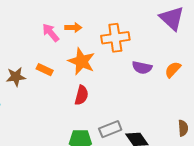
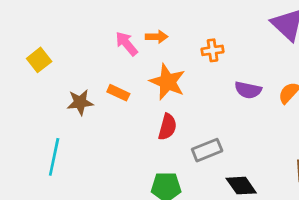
orange cross: (115, 38) -> (213, 50), size x0.6
gray rectangle: (110, 129) -> (207, 150), moved

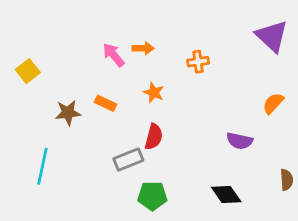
orange star: (167, 82) -> (154, 93), size x0.6
purple semicircle: (248, 90) -> (240, 141), moved
gray rectangle: (207, 150) -> (128, 160), moved

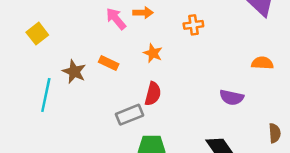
orange semicircle: (273, 103) -> (262, 63), turned 50
brown star: (68, 113) -> (74, 72), turned 30
cyan line: (42, 166) -> (46, 95), moved

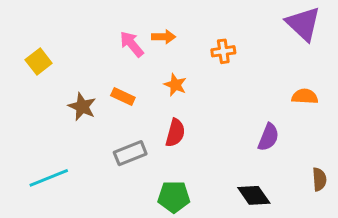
cyan line: (46, 95) -> (49, 178), moved, turned 56
purple semicircle: (232, 97) -> (268, 137), turned -80
gray rectangle: (130, 115) -> (130, 153), moved

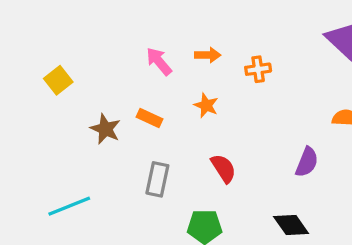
orange arrow: (164, 37) -> (208, 55), moved
red semicircle: (175, 133) -> (223, 168), moved, turned -48
gray rectangle: (130, 153) -> (157, 179), turned -56

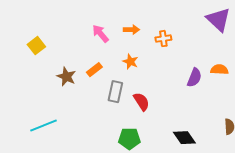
orange rectangle: (149, 118) -> (94, 70), turned -63
purple semicircle: (307, 162) -> (194, 78), moved
gray rectangle: (157, 179) -> (115, 92), moved

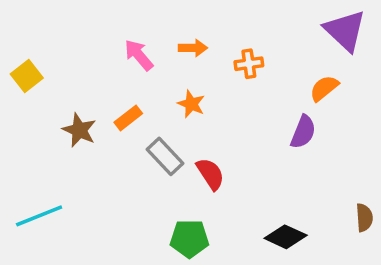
orange semicircle: (219, 70) -> (324, 88), moved, turned -42
gray rectangle: (115, 92) -> (165, 156), turned -55
black diamond: (184, 138) -> (286, 237), turned -30

